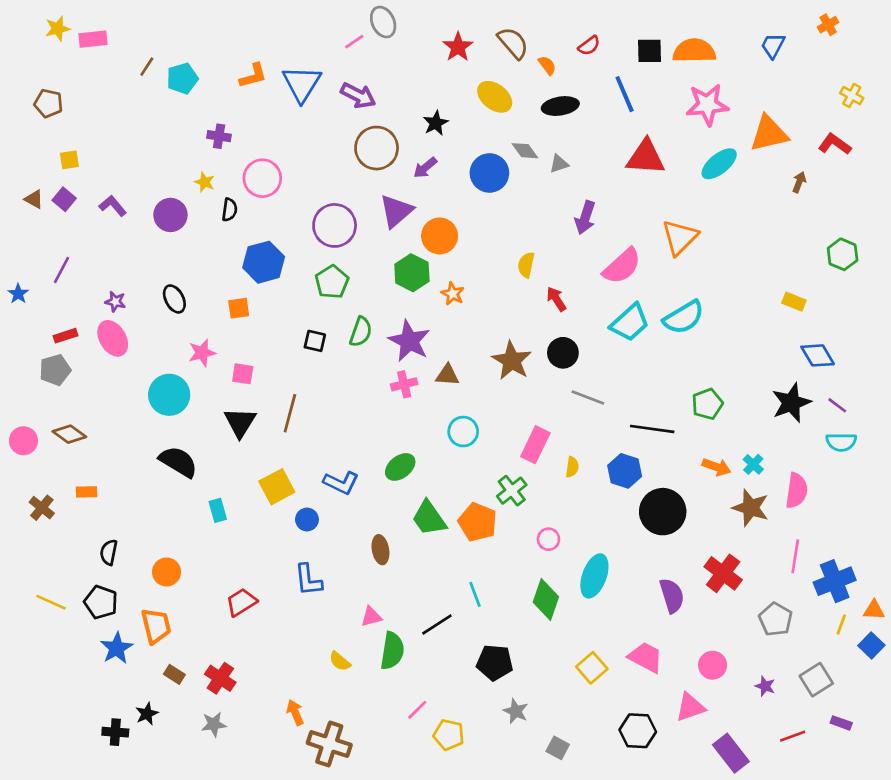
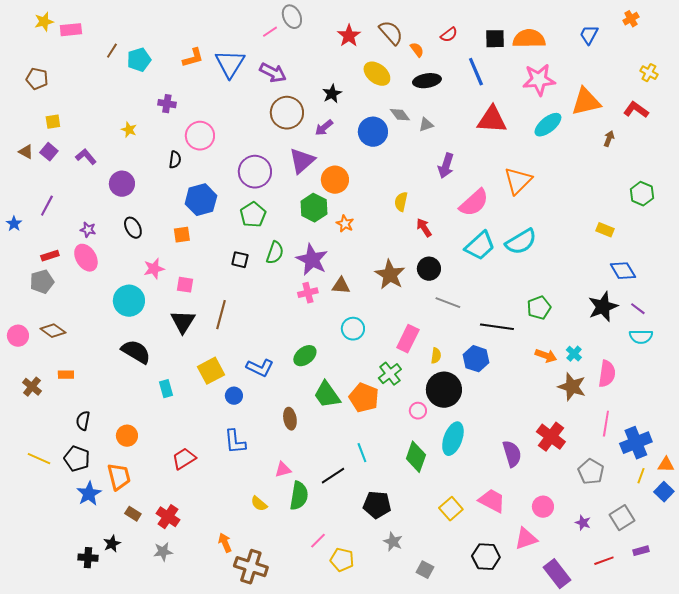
yellow star: (205, 182) -> (129, 130), moved
purple circle: (170, 215) -> (122, 184), moved
black circle: (663, 512) -> (444, 390), moved
purple rectangle: (841, 723) -> (641, 551), turned -35

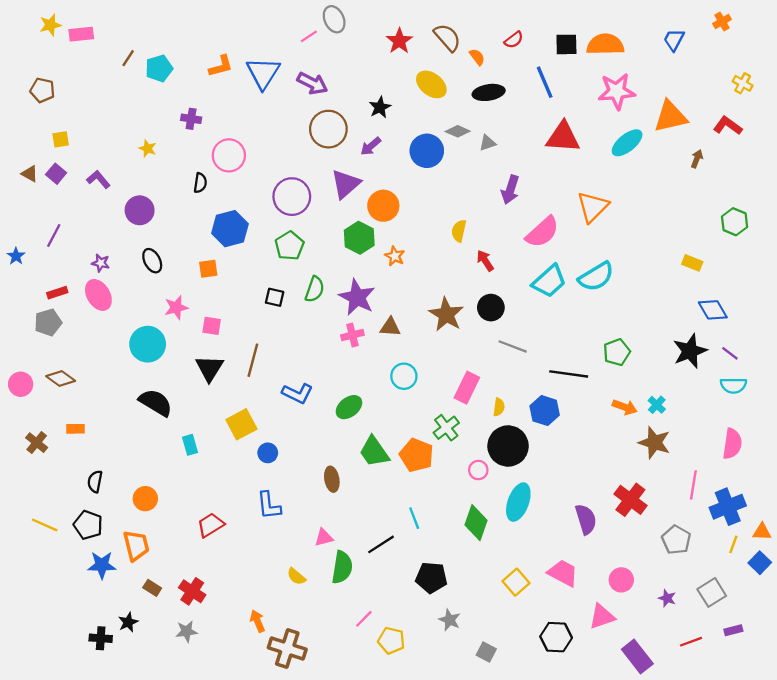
gray diamond: (400, 115) -> (458, 131), turned -30
blue L-shape: (260, 368) -> (297, 393), moved
pink semicircle: (607, 374) -> (732, 444), moved
blue star: (89, 494) -> (102, 565), turned 30

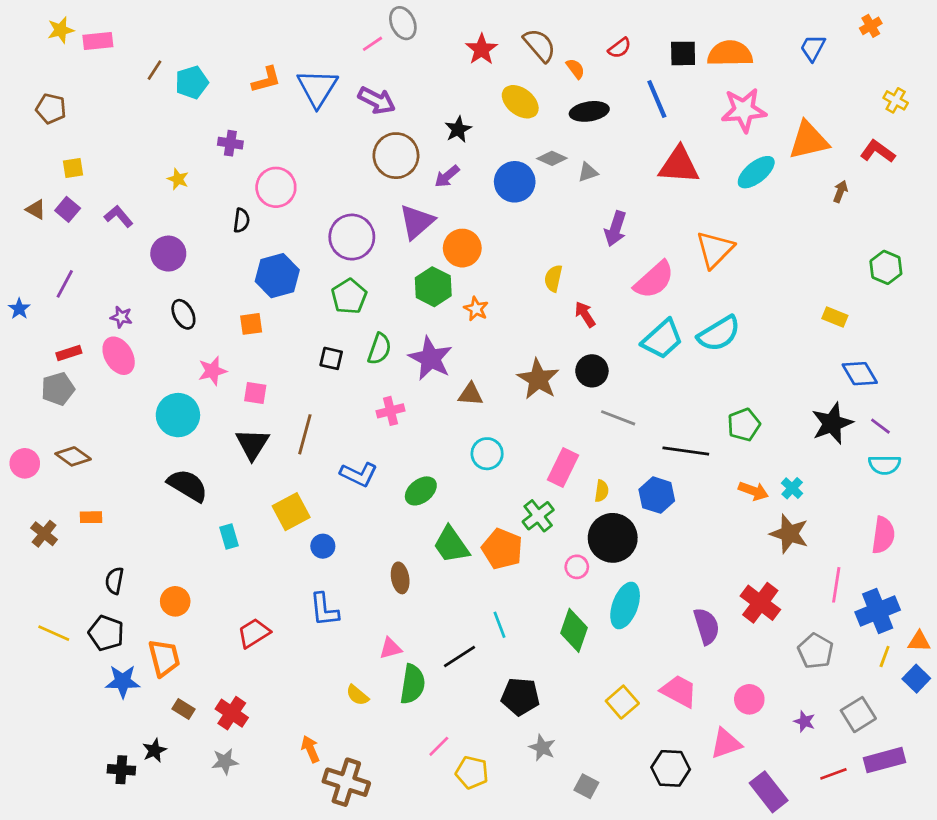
pink cross: (352, 335) -> (390, 411), moved
purple rectangle: (733, 630) -> (885, 760), size x1.8

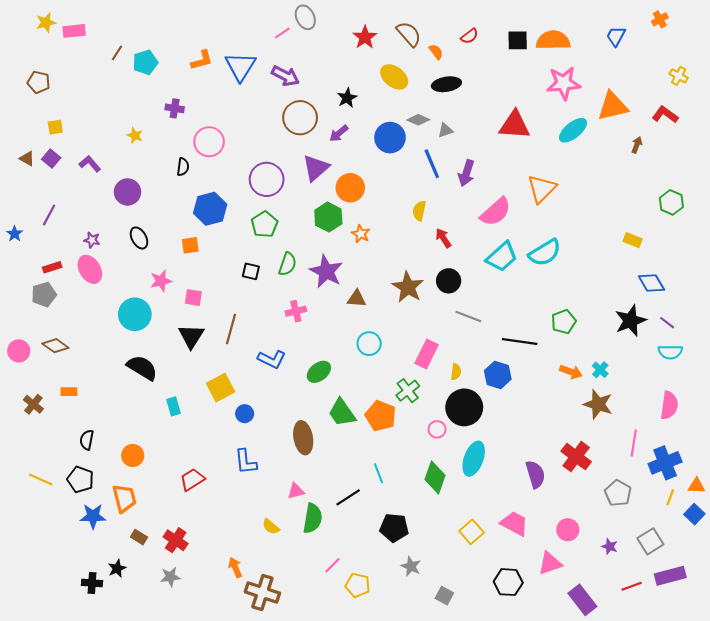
blue line: (657, 99) -> (432, 164), moved
brown ellipse: (400, 578) -> (303, 438), size x1.4

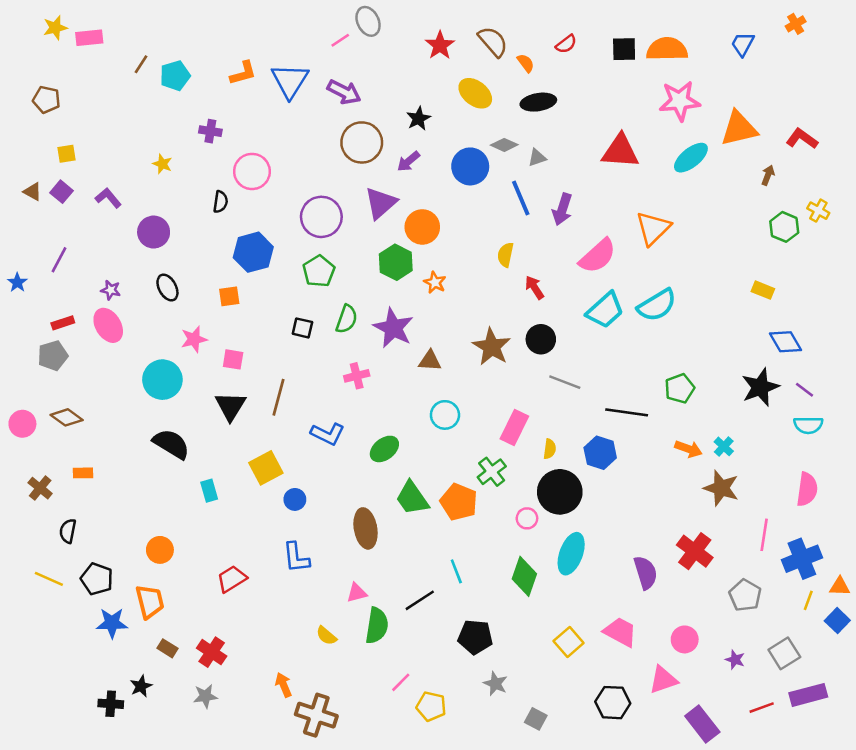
yellow cross: (679, 76) -> (818, 211), moved
green hexagon: (671, 202) -> (784, 227), moved
black semicircle: (87, 440) -> (68, 531), moved

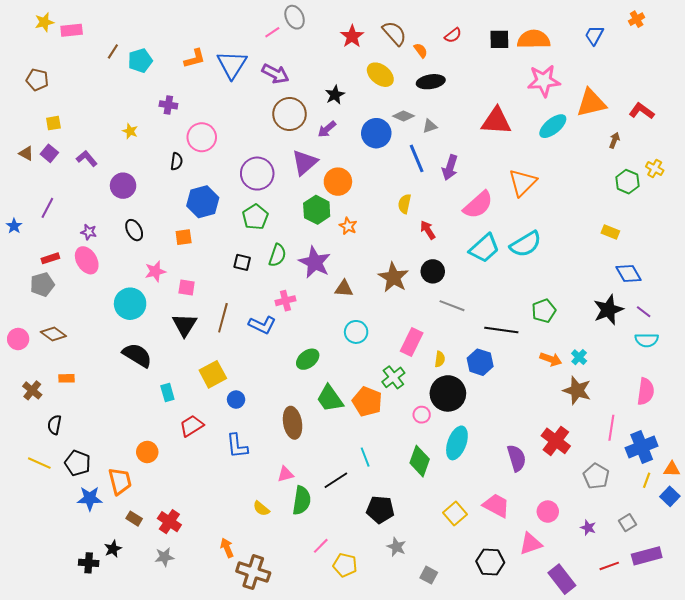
blue L-shape: (328, 434) -> (262, 325), moved
orange circle: (160, 550) -> (147, 452), moved
red trapezoid: (232, 579) -> (192, 426), moved
gray square: (784, 653) -> (627, 523), size x0.7

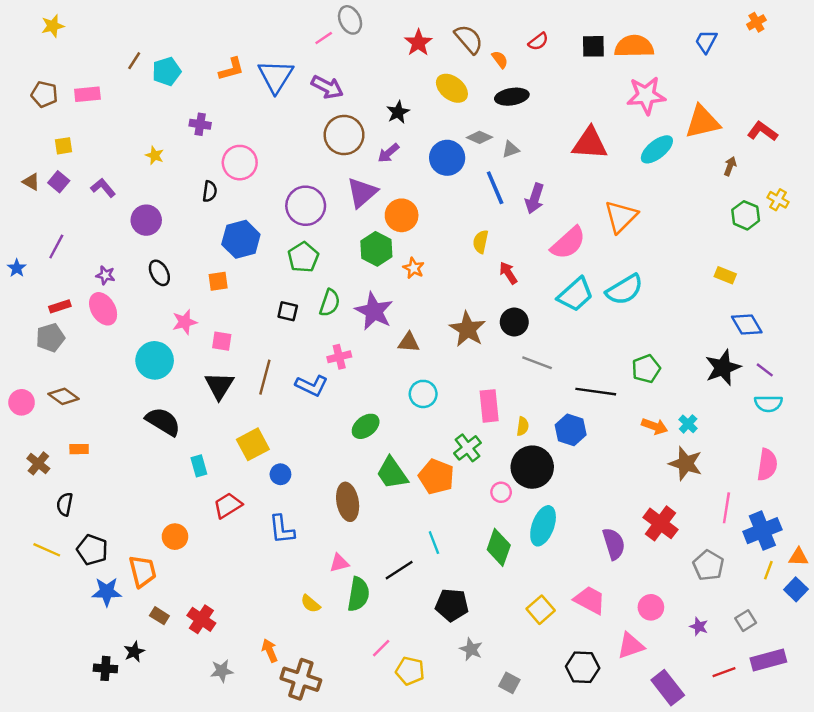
pink rectangle: (72, 30) -> (87, 94), moved
pink rectangle: (412, 342) -> (489, 406), turned -32
gray star: (164, 557) -> (222, 671), moved

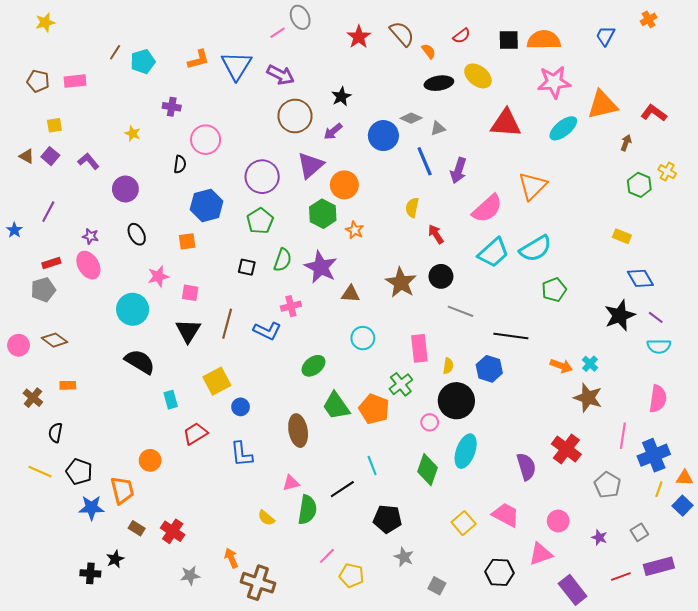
yellow ellipse: (452, 88) -> (478, 76), moved
green pentagon: (646, 369) -> (554, 290), moved

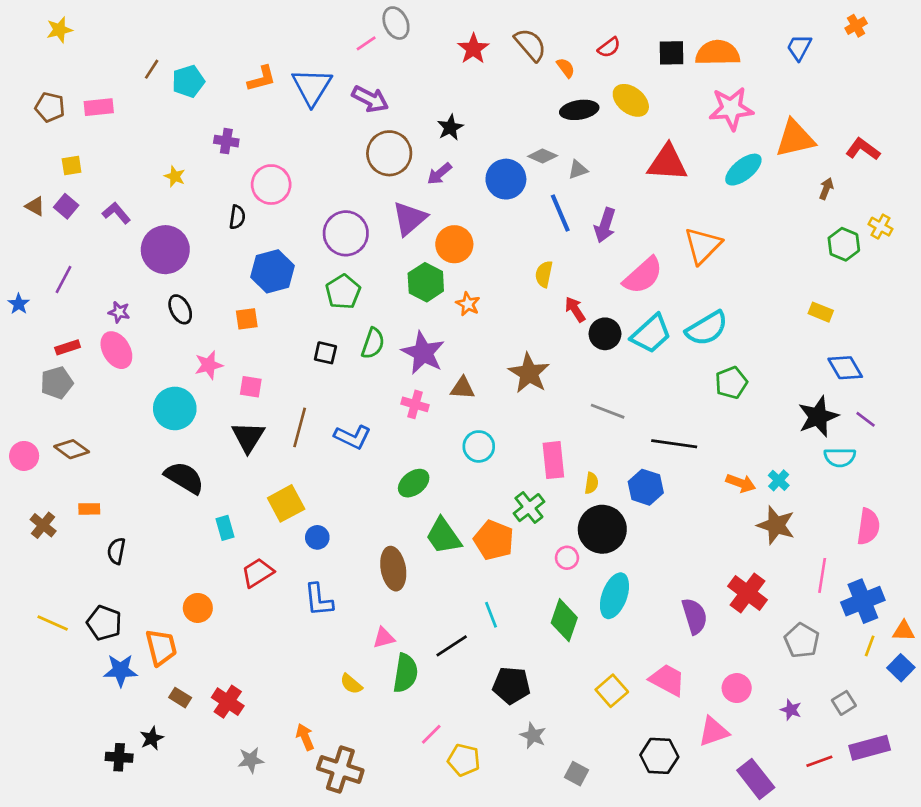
purple circle: (125, 189) -> (165, 250), size x1.4
black circle: (441, 276) -> (605, 334), moved
pink cross: (291, 306) -> (415, 404), moved, turned 30
cyan semicircle: (659, 346) -> (840, 457), moved
black semicircle: (55, 433) -> (116, 551), moved

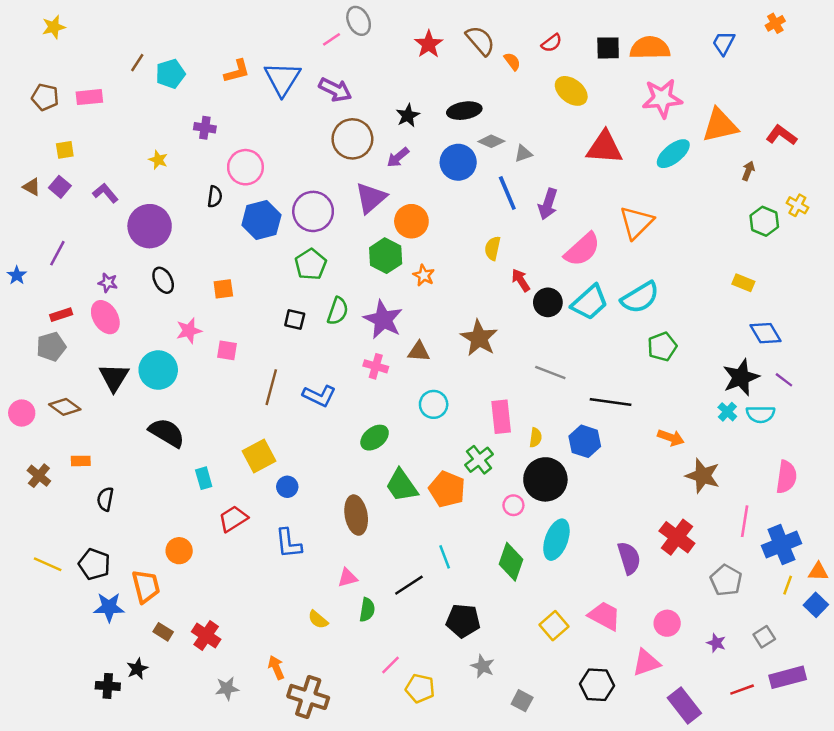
black ellipse: (579, 110) -> (464, 111), moved
blue hexagon: (272, 271) -> (261, 220), moved
black triangle: (248, 437) -> (114, 377), moved
cyan cross: (779, 480) -> (727, 412), moved
green semicircle: (405, 673) -> (367, 610), size x0.7

